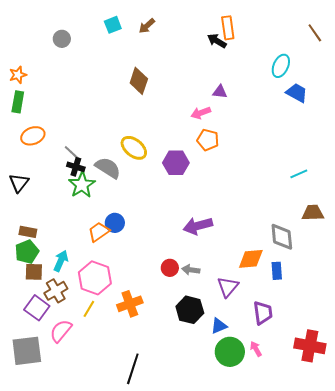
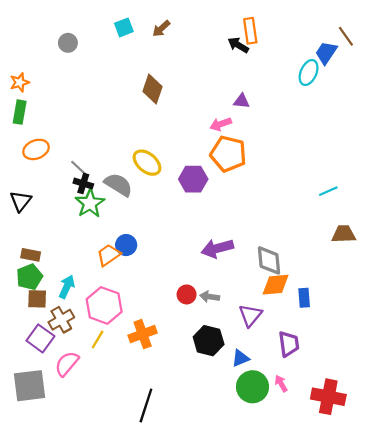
blue trapezoid: (297, 93) -> (326, 53), moved, turned -85
orange pentagon: (208, 140) -> (228, 154), size x1.5
gray diamond: (282, 237) -> (269, 260), moved
red cross: (310, 346) -> (328, 397), moved

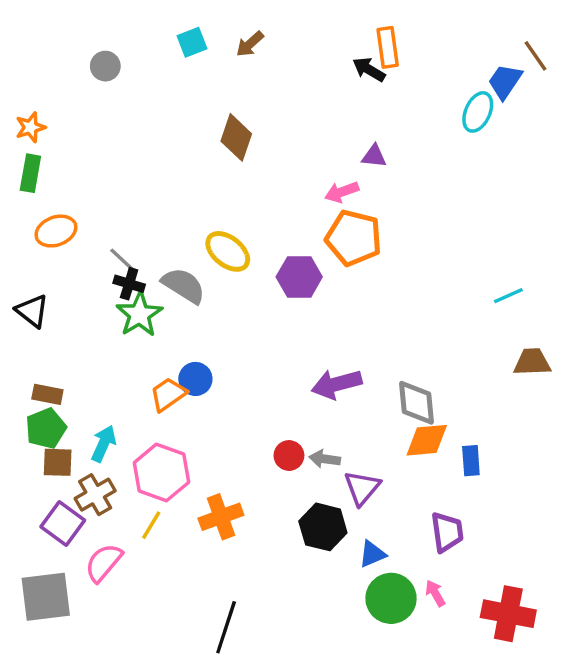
black triangle: (21, 201) -> (32, 311), turned -30
purple triangle: (250, 315) -> (362, 488), moved

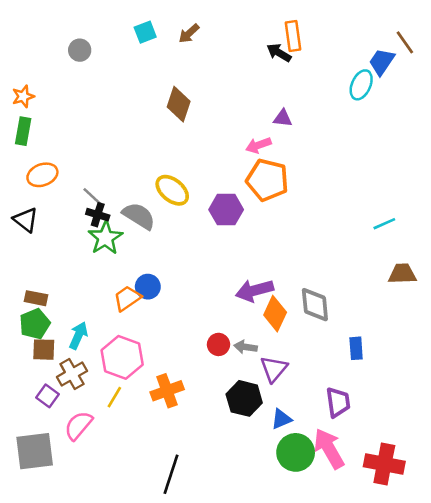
black triangle: (32, 311) -> (26, 220), moved
orange diamond: (427, 440) -> (275, 314), moved, turned -60
purple square: (63, 524) -> (48, 396), size x0.7
pink arrow: (435, 593) -> (329, 449), size x2.0

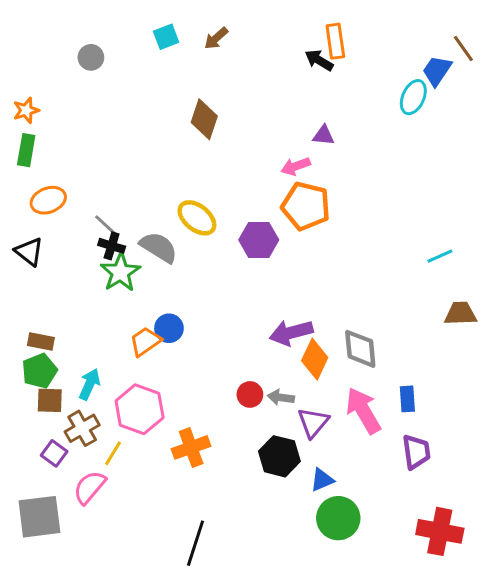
yellow line: (114, 397) -> (113, 453), moved
purple trapezoid: (338, 402) -> (416, 452), moved
pink arrow: (329, 449) -> (363, 411), moved

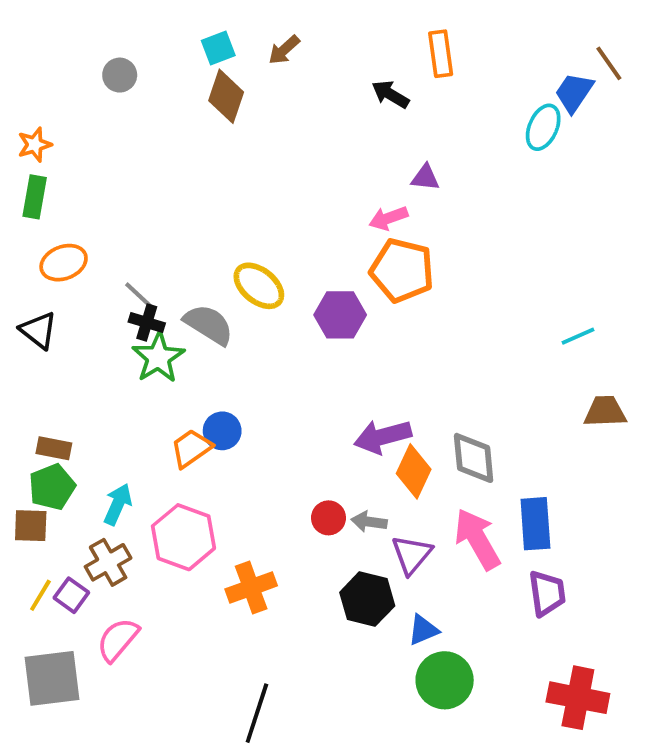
black arrow: (319, 60) -> (390, 94), moved
brown diamond: (204, 119) -> (226, 96), moved
blue rectangle: (407, 399) -> (535, 524), size x1.5
brown square: (50, 400) -> (31, 526), moved
yellow line: (113, 453) -> (40, 595), moved

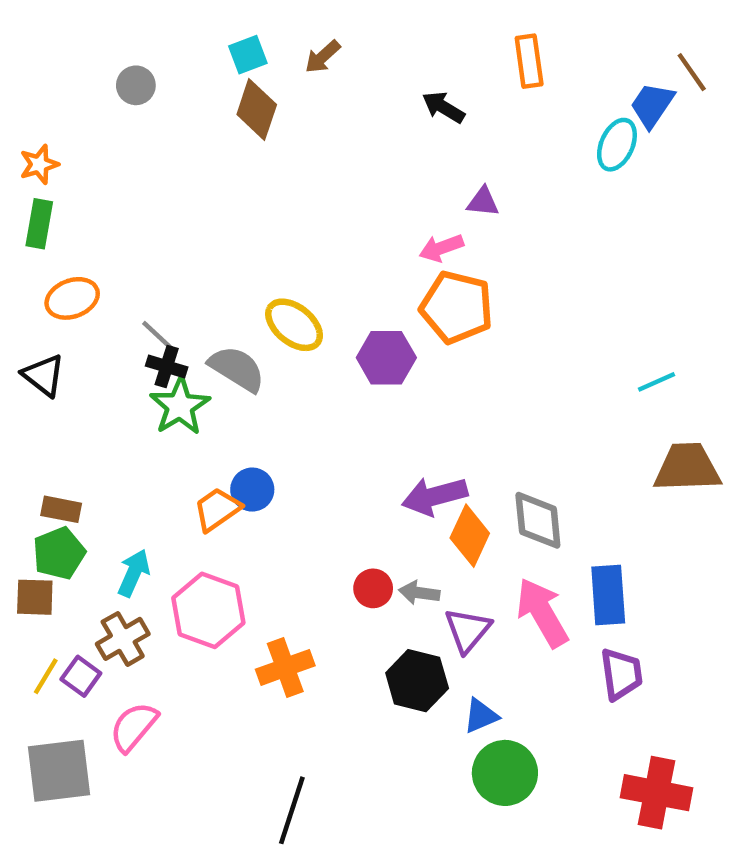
orange rectangle: (441, 54) -> (529, 61), moved
brown trapezoid: (605, 412) -> (687, 468), size x1.4

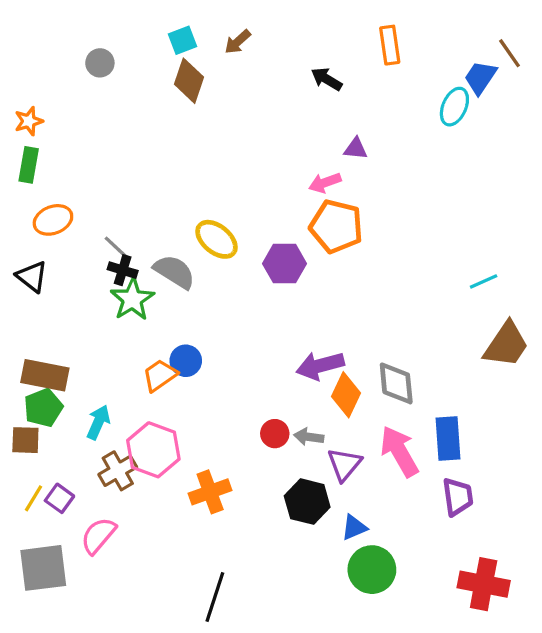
brown trapezoid: (687, 468) -> (506, 345), turned 126
brown rectangle: (61, 509) -> (45, 375), size x1.6
brown cross: (123, 639) -> (118, 471), moved

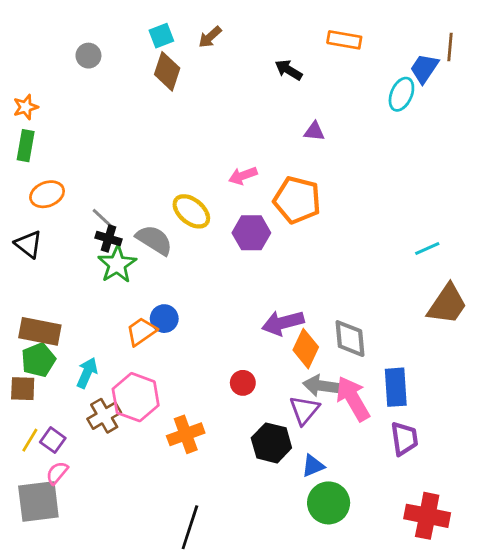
orange rectangle: (390, 45) -> (344, 40), turned -72
brown line: (509, 53) -> (450, 47), turned 40
pink arrow: (325, 183) -> (243, 176), moved
gray arrow: (309, 437) -> (321, 386), moved, size x1.4
pink semicircle: (98, 536) -> (57, 473), moved, size x0.7

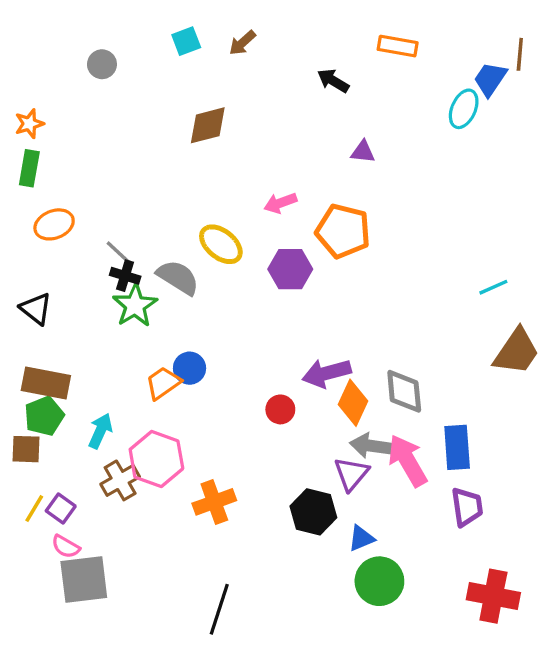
brown diamond: (167, 71) -> (208, 125), moved, turned 57
black triangle: (28, 244) -> (36, 309), moved
red circle: (243, 383) -> (280, 409), moved
pink semicircle: (57, 473) -> (66, 547), turned -100
gray square: (38, 501) -> (84, 580), moved

